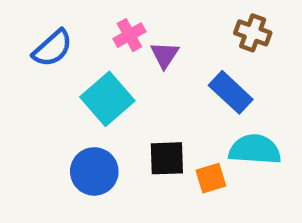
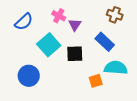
pink cross: (129, 35) -> (59, 16), turned -32
black square: (167, 158) -> (75, 54), moved
blue circle: (94, 171) -> (29, 76), moved

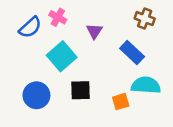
pink cross: (59, 16) -> (58, 17), moved
black square: (75, 54) -> (80, 90), moved

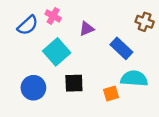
brown cross: (145, 19) -> (145, 22), moved
purple triangle: (94, 31) -> (87, 29), turned 35

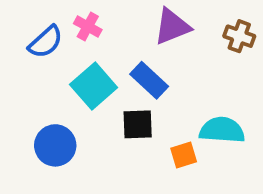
purple triangle: (87, 29) -> (172, 27), moved, size x1.5
blue rectangle: (121, 48) -> (149, 80), moved
black square: (74, 83) -> (138, 124), moved

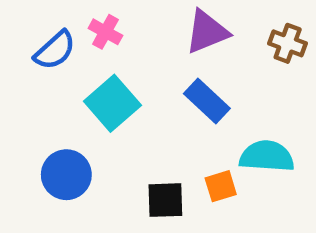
blue rectangle: (149, 80) -> (207, 101), moved
black square: (138, 124) -> (165, 200), moved

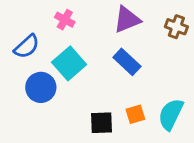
blue semicircle: (55, 50) -> (27, 46), moved
cyan semicircle: (267, 156) -> (171, 114), moved, turned -68
blue circle: (66, 175) -> (41, 87), moved

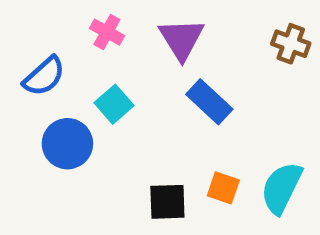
purple triangle: (127, 20) -> (181, 39), moved, turned -40
cyan square: (69, 63) -> (114, 104), size x0.7
orange square: (135, 114) -> (223, 188), turned 36

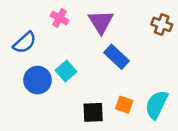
cyan square: (114, 104) -> (66, 71), moved

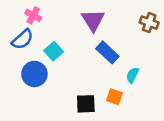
pink cross: (60, 18) -> (33, 15), moved
cyan square: (66, 71) -> (54, 51), moved
cyan semicircle: (157, 105) -> (132, 75), moved, size x0.6

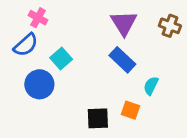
purple triangle: (93, 20) -> (124, 23), moved

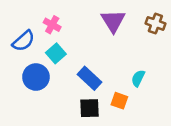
pink cross: (38, 18) -> (52, 25), moved
blue rectangle: (122, 60) -> (89, 78), moved

